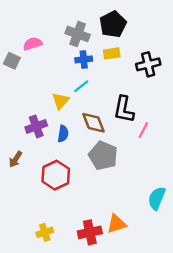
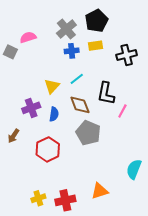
gray cross: (78, 34) -> (66, 29), turned 30
cyan line: (81, 86) -> (77, 79), moved
red cross: (90, 232) -> (65, 200), moved

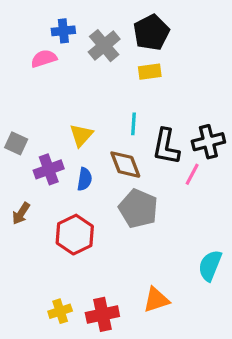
blue cross: (72, 51) -> (63, 31), moved
gray square: (10, 52) -> (16, 143), moved
black cross: (127, 55) -> (208, 142), moved
cyan line: (77, 79) -> (133, 124), moved, turned -48

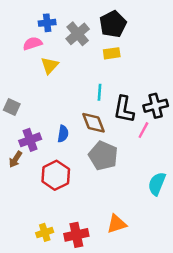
yellow triangle: (81, 135) -> (50, 65), moved
purple cross: (49, 169) -> (30, 140), moved
cyan semicircle: (210, 266) -> (157, 184), moved

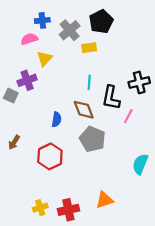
yellow rectangle: (112, 53) -> (89, 48), moved
black cross: (156, 106) -> (139, 82), moved
purple cross: (30, 140) -> (27, 80), moved

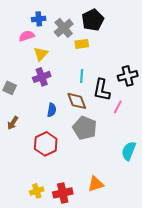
purple cross: (27, 80) -> (42, 77), moved
brown arrow: (14, 142) -> (13, 123), moved

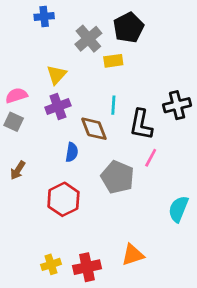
blue cross: (39, 19) -> (44, 16), moved
pink semicircle: (27, 36) -> (16, 95), moved
brown diamond: (77, 101) -> (94, 129), moved
pink line: (118, 107) -> (151, 158), moved

